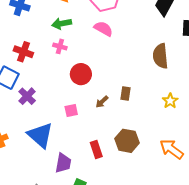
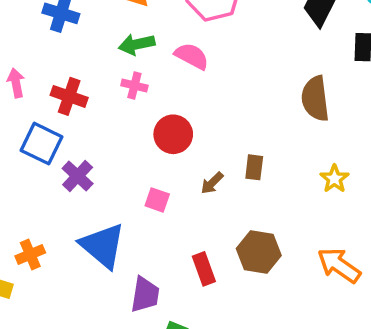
pink semicircle: (103, 29) -> (192, 56), moved
pink square: (71, 110) -> (157, 200), turned 32

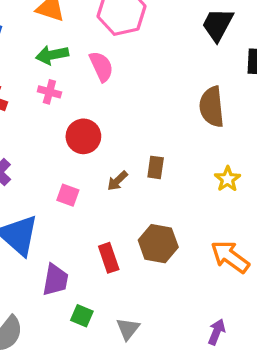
pink semicircle: (192, 56) -> (101, 66), turned 36

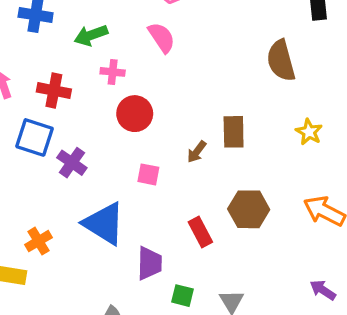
green arrow: (52, 55) -> (91, 35), moved
red circle: (83, 136) -> (135, 114), moved
brown rectangle: (156, 167) -> (234, 132), size x1.4
purple arrow: (217, 332) -> (323, 290), turned -70

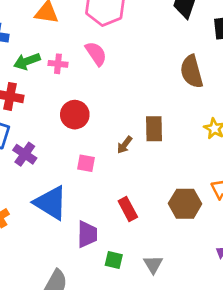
green arrow: (91, 35) -> (27, 61), moved
pink cross: (113, 72) -> (58, 64), moved
brown hexagon: (249, 209) -> (185, 204), moved

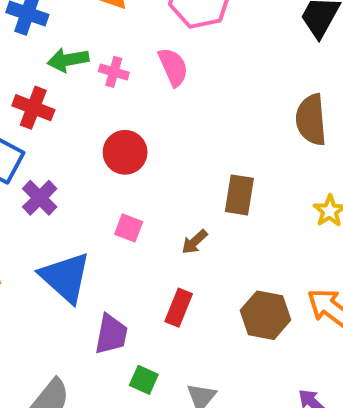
brown arrow: (125, 145) -> (195, 242), moved
red rectangle: (128, 209) -> (179, 308), turned 40

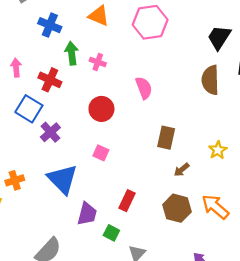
green arrow: (68, 60) -> (72, 53), turned 90
pink semicircle: (173, 67) -> (144, 88), moved
brown semicircle: (311, 120) -> (210, 80), moved
brown arrow: (195, 242) -> (182, 170), moved
green square: (144, 380) -> (111, 233), moved

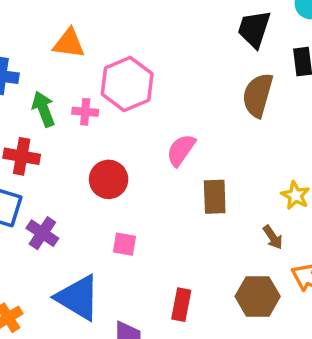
pink hexagon: (150, 22) -> (127, 84), moved
brown semicircle: (210, 80) -> (258, 95), turned 32
pink semicircle: (144, 88) -> (181, 150), moved, turned -110
brown arrow: (182, 170) -> (273, 237), moved, turned -70

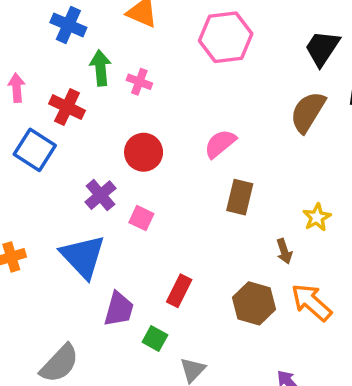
pink hexagon: (127, 84) -> (226, 37), moved
purple cross: (42, 233) -> (100, 195), moved

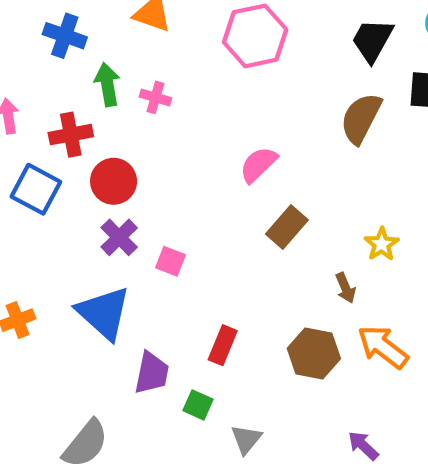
red cross: (67, 107) -> (71, 135), turned -32
red circle: (144, 152) -> (114, 181), moved
brown rectangle: (240, 197) -> (287, 227), turned 32

